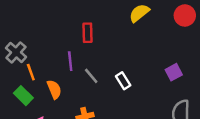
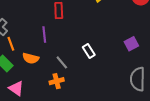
gray line: (91, 76) -> (62, 62), moved
orange semicircle: (54, 89) -> (31, 58), turned 126

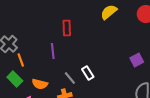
white rectangle: (89, 51) -> (88, 73), moved
orange semicircle: (31, 58) -> (40, 84), moved

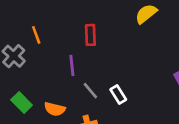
orange line: (21, 60) -> (36, 35), moved
gray line: (70, 78) -> (90, 91), moved

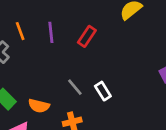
red rectangle: (90, 35) -> (87, 36), moved, turned 36
purple line: (72, 65) -> (51, 32), moved

